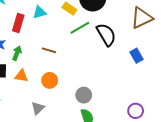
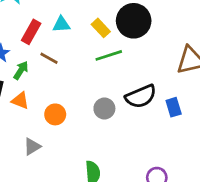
black semicircle: (106, 35) -> (141, 96), moved, turned 85
brown line: (49, 50) -> (49, 58), moved
gray circle: (84, 95) -> (104, 109), moved

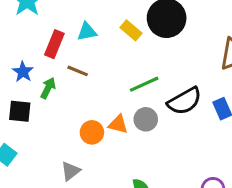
green line: (109, 55) -> (144, 84), moved
orange triangle: (20, 101) -> (118, 124), moved

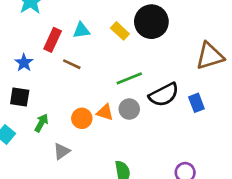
green arrow: (48, 88) -> (41, 123), moved

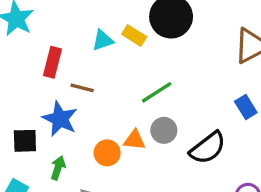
cyan triangle: (81, 30) -> (103, 40), moved
blue star: (24, 63) -> (60, 119), moved, size x1.5
black semicircle: (164, 95) -> (208, 148), moved

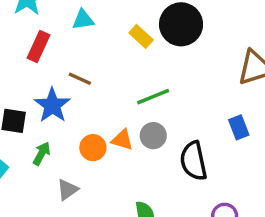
cyan triangle: (103, 40) -> (83, 20), moved
red rectangle: (53, 62) -> (38, 47), moved
black semicircle: (208, 148) -> (194, 161), turned 105

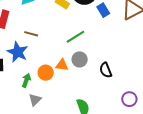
blue rectangle: (239, 127) -> (103, 10), moved
green arrow: (42, 154) -> (26, 80), moved
black semicircle: (194, 161) -> (106, 70), size x0.7

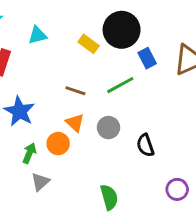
brown line: (31, 34) -> (75, 91), moved
green line: (75, 37) -> (120, 85), moved
orange triangle: (62, 65) -> (75, 123), moved, turned 32

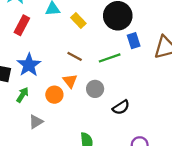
yellow rectangle: (89, 44) -> (78, 21), moved
black semicircle: (145, 145) -> (121, 107), turned -114
green arrow: (29, 153) -> (22, 95), moved

